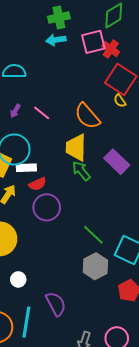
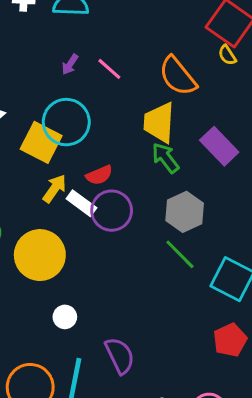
white rectangle: (26, 168) -> (81, 203), moved, turned 36
gray hexagon: (95, 266) -> (185, 212), moved

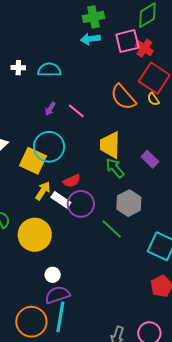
orange semicircle: (178, 76) -> (123, 97), moved
purple rectangle: (219, 146) -> (150, 159), size x0.7
green line: (180, 254) -> (112, 229), moved
purple semicircle: (120, 356) -> (58, 295), moved, turned -80

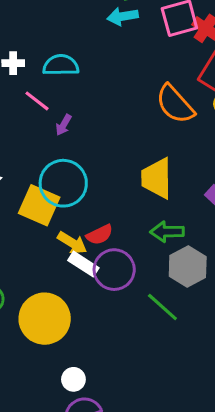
pink line: (76, 111) -> (37, 101), moved
green arrow: (115, 168) -> (167, 232), moved, turned -50
yellow arrow: (43, 191) -> (72, 243), moved, turned 90

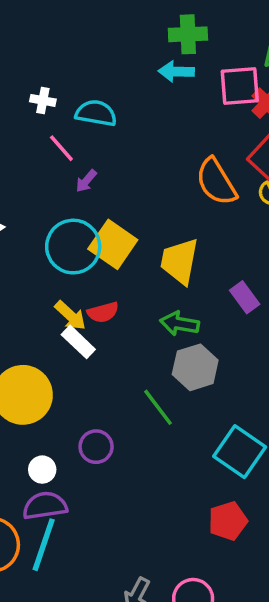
yellow square: (39, 205) -> (113, 244), moved
purple circle: (114, 270) -> (96, 447), moved, size x0.7

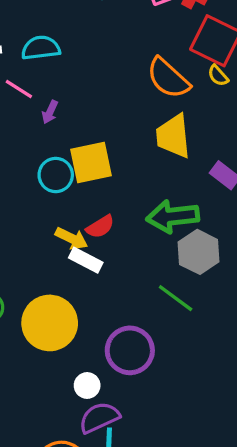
yellow square: (113, 244) -> (91, 162), turned -30
cyan circle: (73, 247) -> (56, 175), size x0.7
yellow trapezoid: (179, 261) -> (173, 136), moved
green arrow: (180, 324) -> (173, 216), size x1.4
purple circle: (96, 447) -> (130, 350), size x1.5

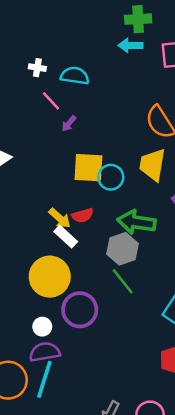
cyan circle: (56, 175) -> (111, 177), moved
gray hexagon: (199, 252) -> (122, 249), moved
yellow circle: (50, 323) -> (50, 277), moved

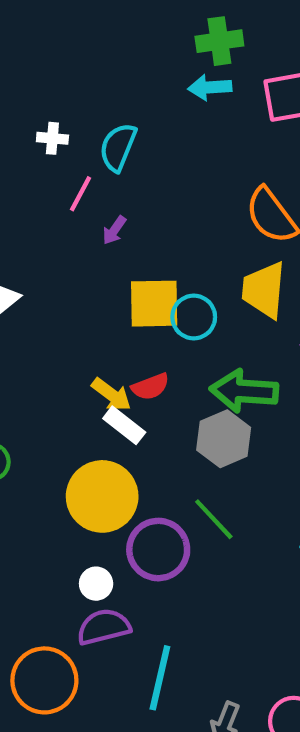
cyan semicircle: (75, 76) -> (118, 147), turned -72
pink line: (51, 101) -> (81, 194), turned 75
green line: (123, 281) -> (214, 519), moved
cyan line: (44, 379) -> (160, 678), moved

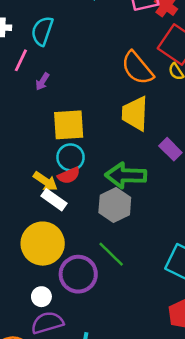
cyan circle: (194, 317) -> (70, 157), moved

